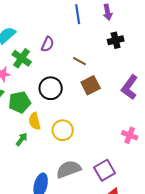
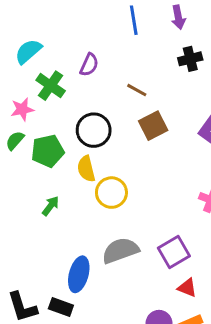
yellow semicircle: (35, 121) -> (86, 169), moved

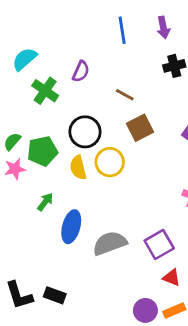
pink star: (22, 109) -> (15, 169), moved
yellow circle: (111, 193) -> (110, 162), moved
blue ellipse: (79, 274) -> (71, 227), moved

